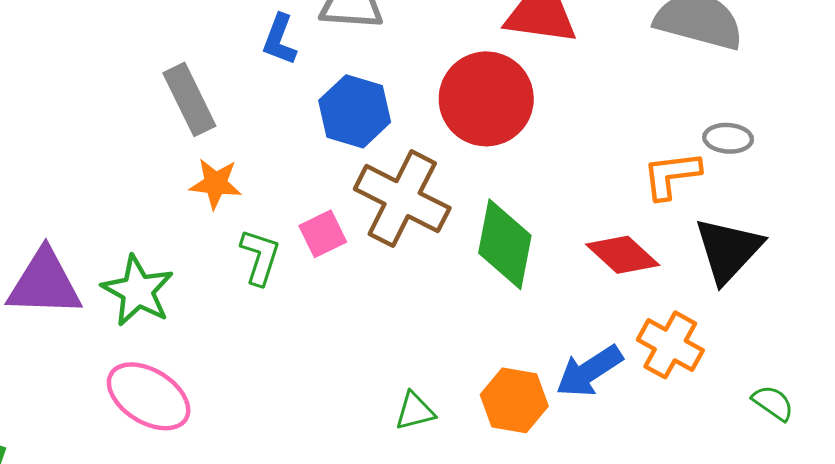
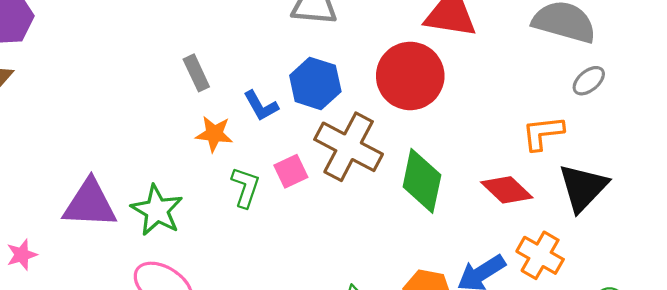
blue L-shape: (280, 40) -> (261, 106), moved, turned -51
gray rectangle: (189, 99) -> (196, 73), size x0.7
gray ellipse: (728, 138) -> (589, 81), moved, turned -44

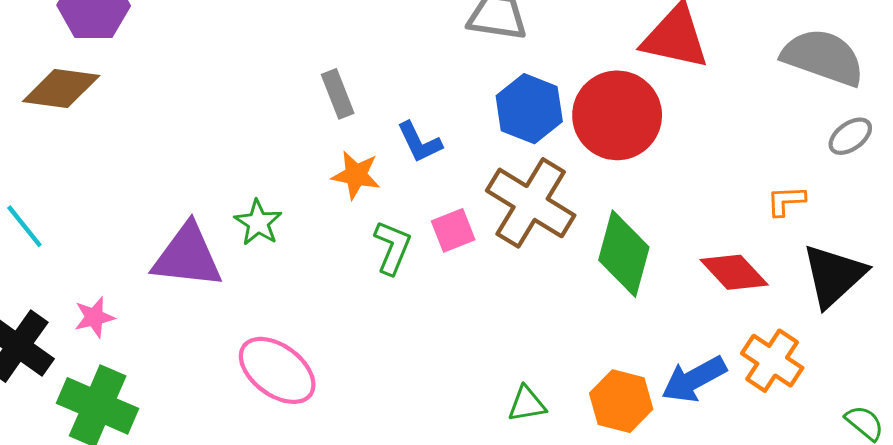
blue hexagon: (315, 83) -> (529, 109), moved
orange L-shape: (543, 133) -> (786, 201), size x0.7
green star: (157, 210) -> (258, 223), moved, size x0.7

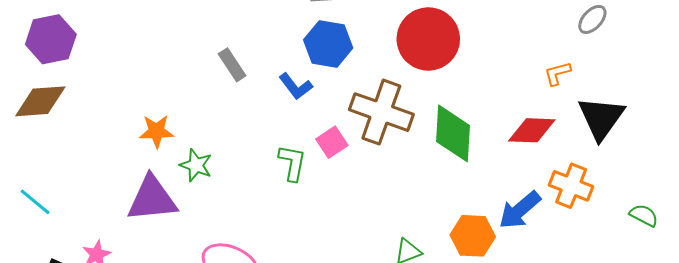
blue hexagon: (529, 109) -> (328, 44), moved
orange star: (356, 175) -> (157, 131), moved
red diamond: (734, 272) -> (532, 130), turned -33

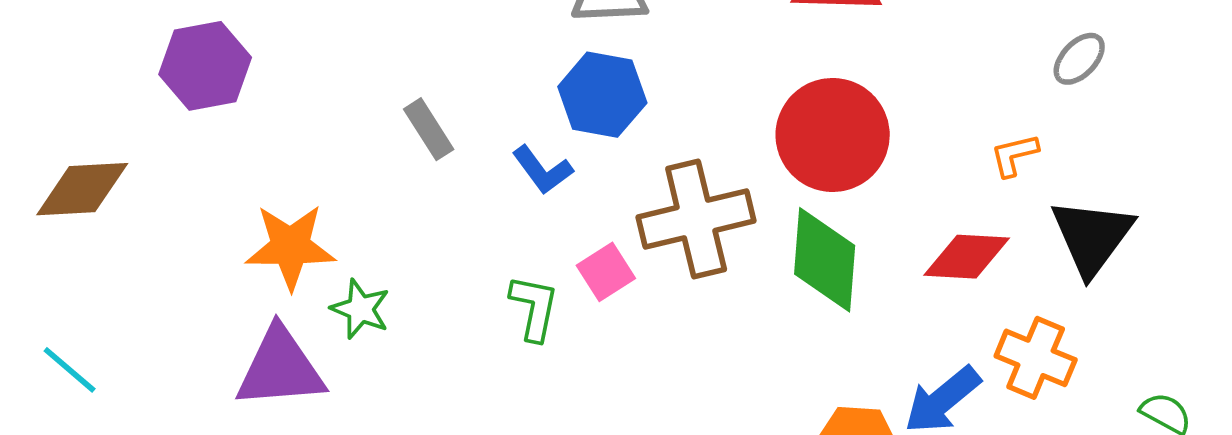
purple hexagon: (51, 39) -> (205, 66), moved
red circle: (428, 39) -> (833, 135), moved
brown cross: (381, 112) -> (696, 219), turned -34
orange star: (157, 131) -> (290, 247), size x1.4

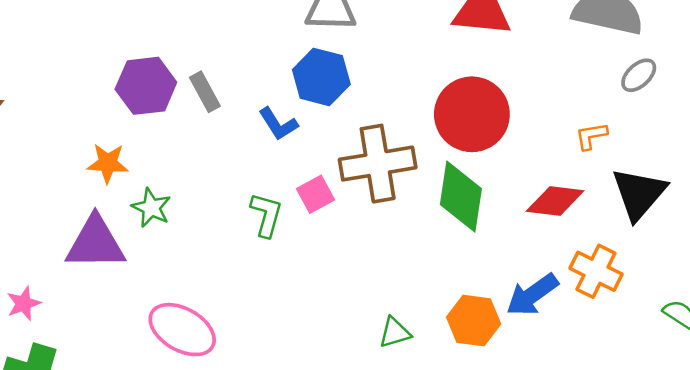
purple hexagon: (205, 66) -> (146, 86), moved
orange star: (290, 247) -> (108, 163), size x0.7

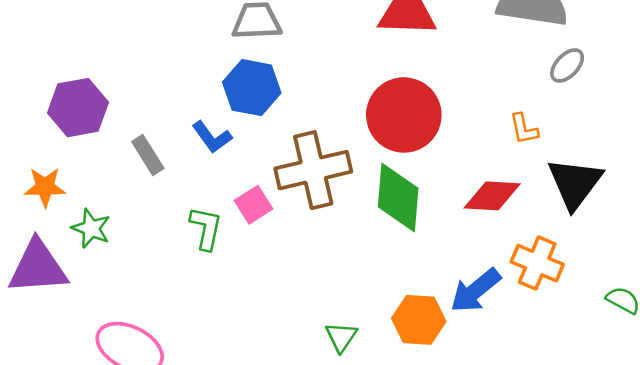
gray rectangle: (205, 92) -> (148, 155), moved
orange L-shape: (591, 136) -> (524, 129), turned -88
green triangle: (395, 333) -> (341, 337), turned -36

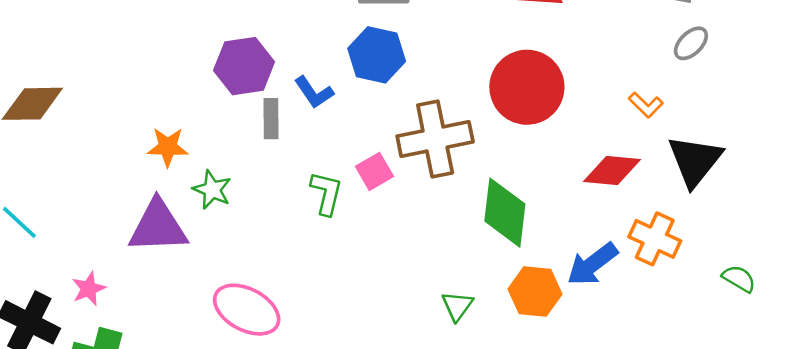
purple hexagon: (78, 108) -> (244, 66), moved
orange L-shape: (524, 129) -> (646, 105), turned -36
blue L-shape: (212, 137) -> (314, 92), moved
gray rectangle: (148, 155) -> (271, 119), turned 30
green diamond: (398, 197) -> (505, 213), moved

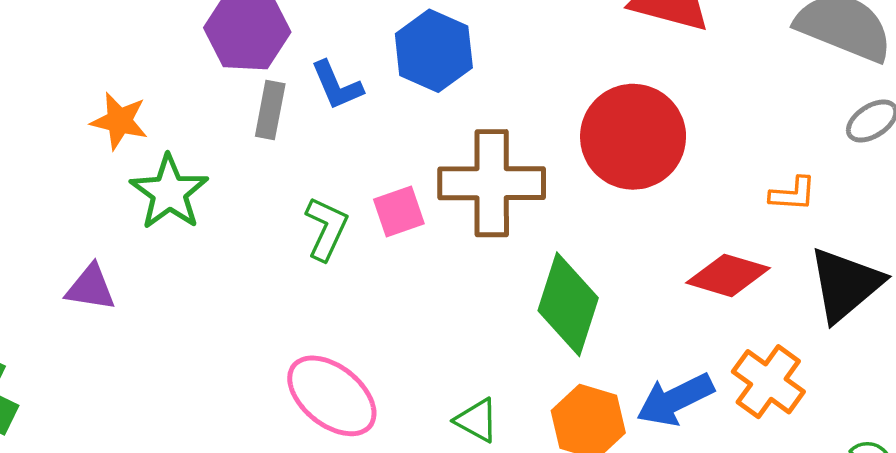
orange L-shape: (646, 105) -> (793, 194), turned -52
green star: (212, 190) -> (169, 192), size x1.4
purple triangle: (158, 227) -> (91, 288), moved, size x0.6
green triangle: (457, 306) -> (477, 420), turned -48
pink ellipse: (247, 310) -> (332, 396), moved

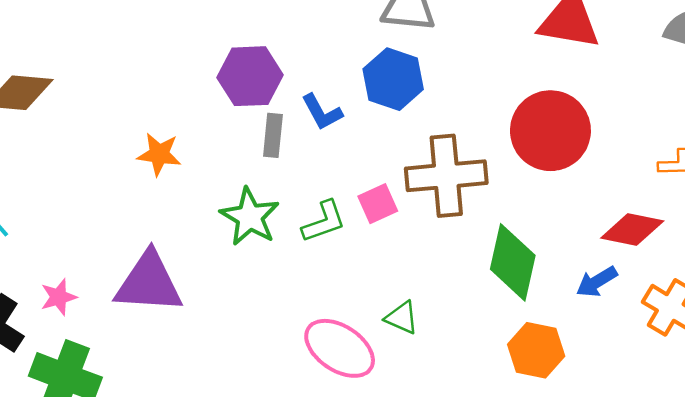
green star: (169, 192) -> (250, 217), moved
green L-shape: (326, 229) -> (324, 222), turned 51
purple triangle: (91, 288) -> (149, 283), size x1.8
blue arrow: (675, 400) -> (597, 282), moved, size x0.7
green triangle: (477, 420) -> (402, 318), moved

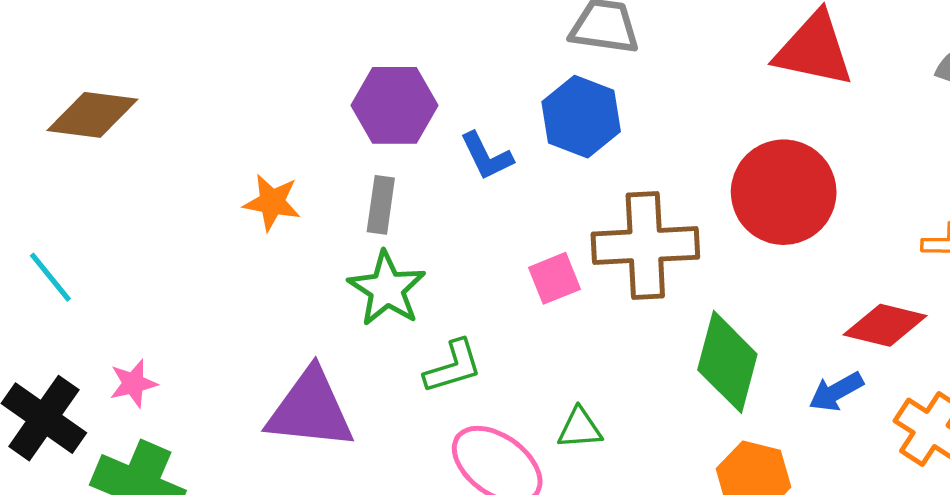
gray rectangle: (273, 135) -> (381, 205), moved
green L-shape: (324, 222) -> (453, 367), moved
purple triangle: (149, 283) -> (310, 409), moved
green triangle: (402, 318) -> (580, 428), turned -30

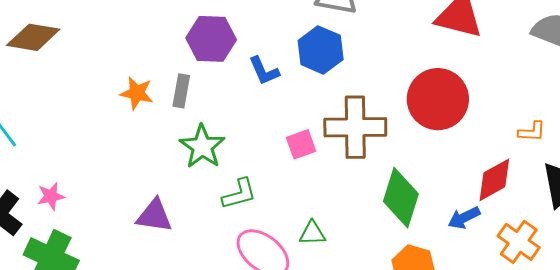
gray rectangle: (381, 205) -> (181, 91), moved
red diamond: (885, 325) -> (494, 180), turned -45
purple triangle: (310, 409) -> (154, 216), size x0.7

